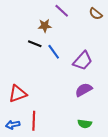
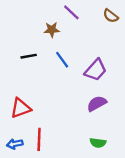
black line: (35, 44) -> (29, 56), moved, turned -32

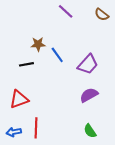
brown star: (52, 30) -> (38, 44), moved
black line: (29, 56) -> (26, 64), moved
green semicircle: (98, 143) -> (90, 131), turned 48

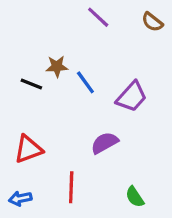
black line: (26, 64) -> (31, 84), moved, turned 32
purple semicircle: (89, 95) -> (105, 143), moved
red line: (36, 128) -> (71, 187), moved

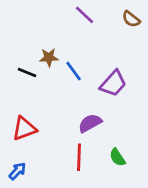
red line: (71, 187) -> (79, 157), moved
green semicircle: (135, 197) -> (117, 157), moved
blue arrow: (20, 198) -> (17, 171), turned 144

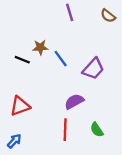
purple line: (85, 15) -> (70, 12), turned 30

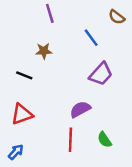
purple line: (70, 12) -> (50, 13), moved
blue line: (61, 59) -> (91, 38), moved
black line: (22, 60) -> (24, 75), moved

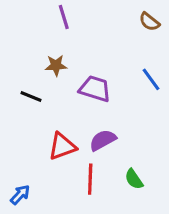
blue line: (91, 38) -> (151, 79), moved
purple trapezoid: (101, 74) -> (95, 89), moved, turned -115
red triangle: (22, 114) -> (62, 146), moved

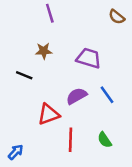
blue line: (151, 79) -> (107, 95), moved
purple trapezoid: (95, 89) -> (89, 58), moved
purple semicircle: (103, 140) -> (77, 96), moved

